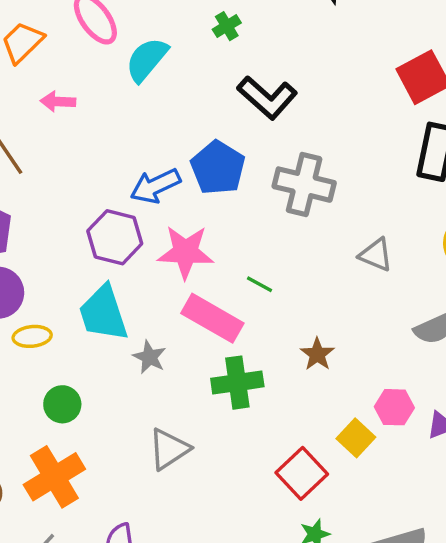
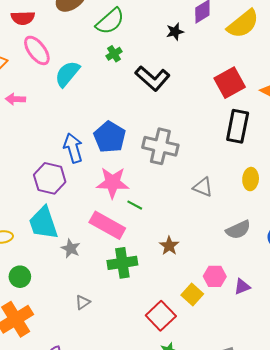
black L-shape: (267, 98) -> (152, 78), moved
blue arrow: (155, 186) -> (73, 148), turned 100
pink star: (186, 252) -> (113, 183), moved
gray triangle: (169, 449) -> (83, 302), size x0.6

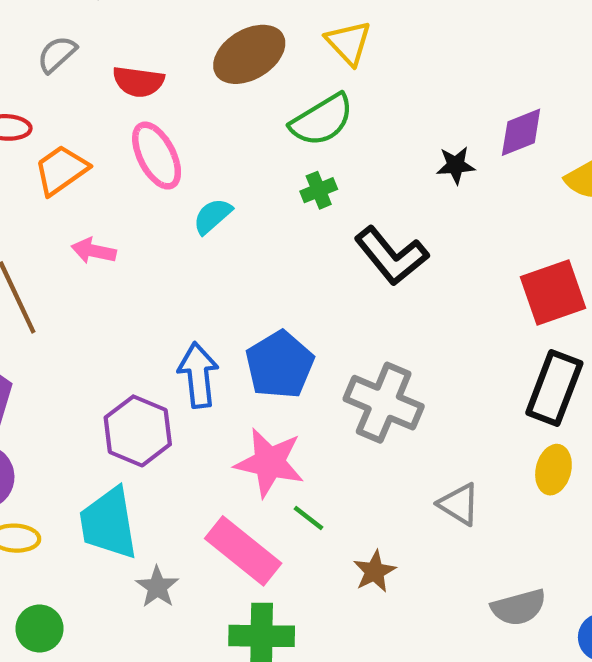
cyan semicircle: (67, 74) -> (212, 216), size x0.7
yellow ellipse: (251, 179) -> (553, 470), moved
brown star: (169, 246) -> (374, 571), moved

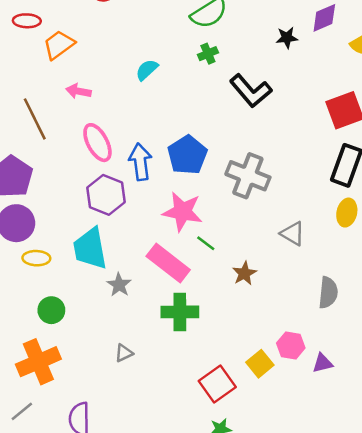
pink ellipse: (157, 156) -> (97, 143), moved
gray semicircle: (519, 607) -> (328, 293), turned -68

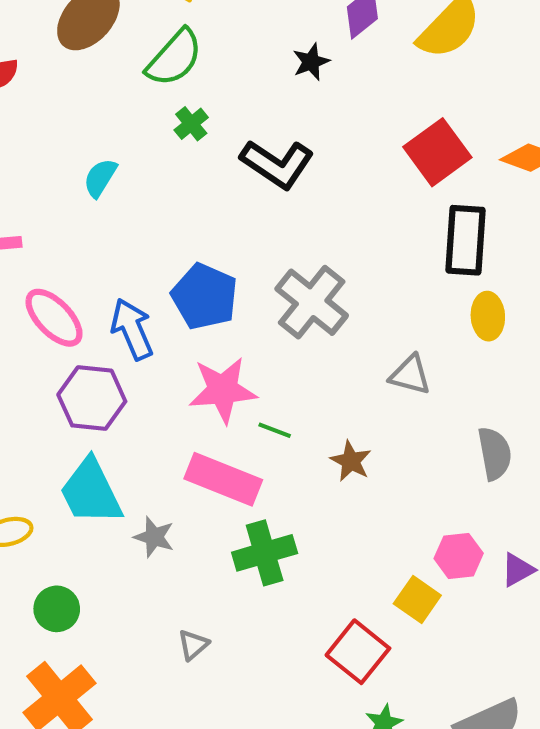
gray cross: (248, 176) -> (312, 302), turned 33

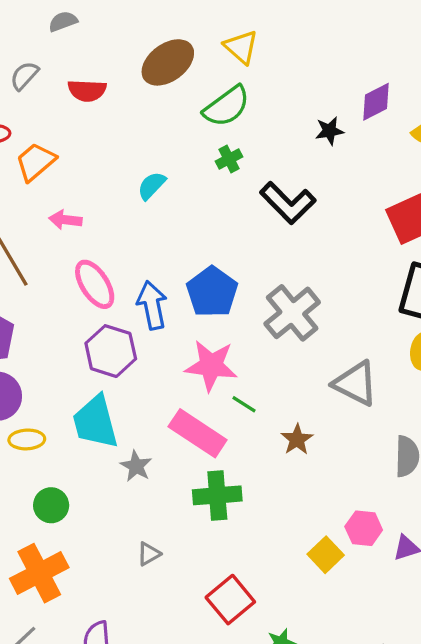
gray triangle: (410, 375) -> (355, 383), size x1.4
red square: (358, 652) -> (230, 600), moved

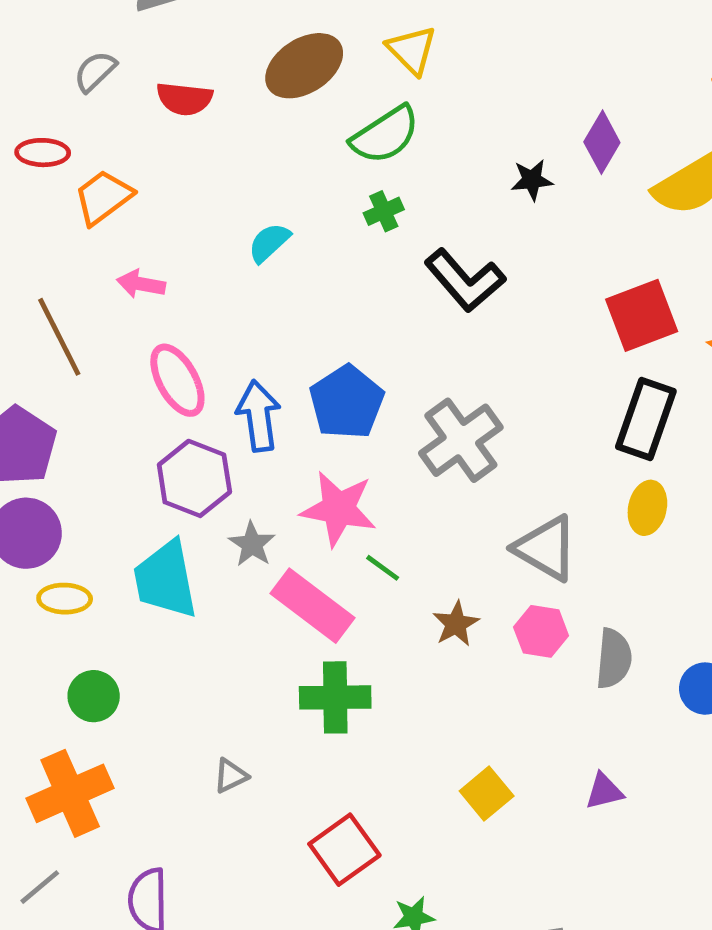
purple diamond: (376, 102) -> (602, 142), turned -36
gray star: (136, 466) -> (252, 544), moved
pink hexagon: (364, 528) -> (541, 631), moved

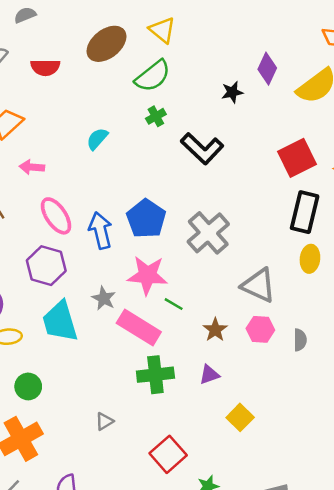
purple hexagon: (194, 478) -> (46, 266), moved
gray semicircle: (614, 659) -> (300, 340), size x0.7
purple triangle: (604, 791) -> (209, 375), moved

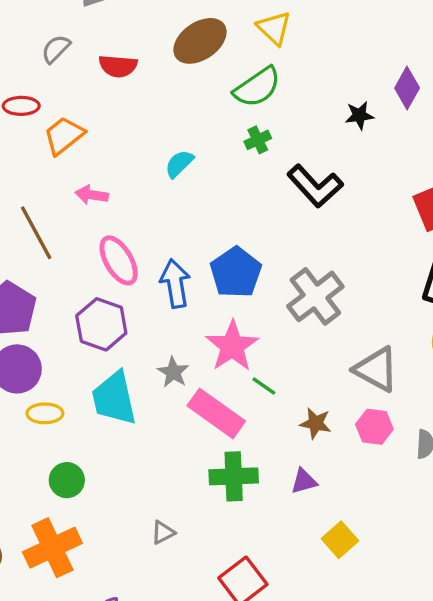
pink star: (147, 275) -> (232, 346), turned 30
brown star: (215, 330) -> (316, 423), turned -30

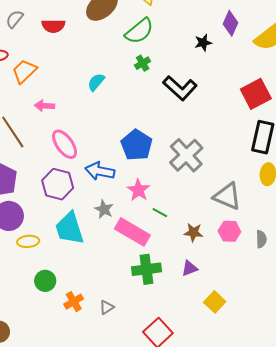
blue arrow: (175, 283) -> (100, 171), moved, turned -64
pink star: (232, 346) -> (138, 190), size x0.7
orange cross: (52, 548) -> (74, 302), moved, size x0.6

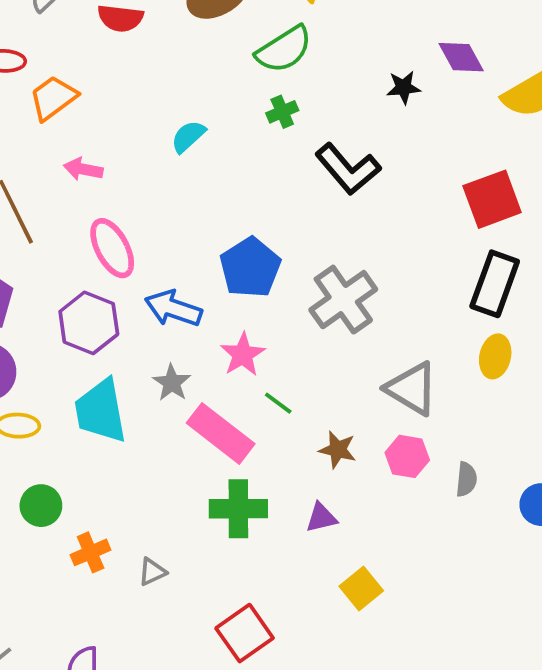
purple diamond: (231, 23) -> (461, 57), turned -60

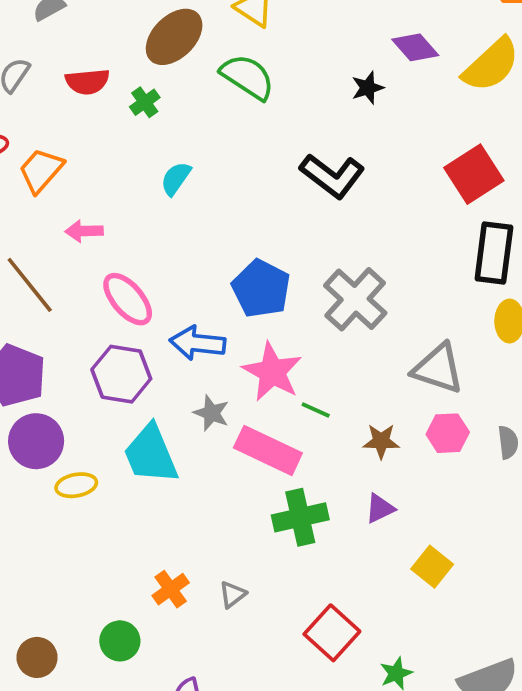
green semicircle: (284, 49) -> (248, 77), turned -102
green cross: (282, 112) -> (145, 102), moved
pink star: (243, 355) -> (272, 372), size x1.4
green circle: (41, 506) -> (120, 641), moved

